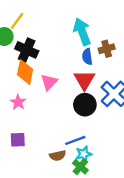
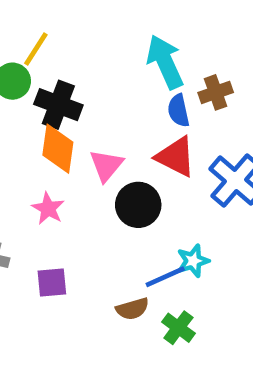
red triangle: (84, 80) -> (176, 157), turned -30
black circle: (85, 105) -> (138, 205), moved
cyan star: (84, 154) -> (193, 261), moved

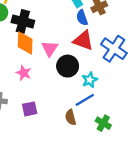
cyan star: (193, 261) -> (90, 80), moved
brown semicircle: (132, 309) -> (71, 117), turned 98
green cross: (178, 328) -> (103, 123), moved

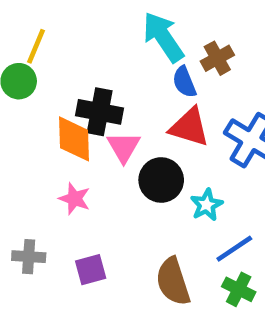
black cross: (23, 21) -> (100, 112), moved
blue line: (85, 100) -> (234, 249), moved
brown semicircle: (71, 117) -> (173, 282), size x1.5

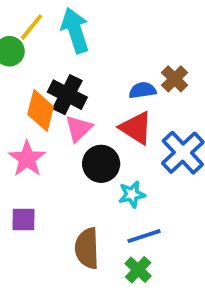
cyan arrow: (163, 37) -> (75, 30), moved
brown cross: (217, 58) -> (175, 79), turned -32
blue semicircle: (184, 82) -> (143, 90), turned 88
pink star: (74, 199) -> (27, 159), size x1.4

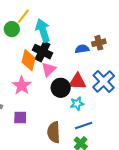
cyan arrow: (75, 30) -> (43, 30), moved
brown cross: (175, 79) -> (99, 43), turned 32
red triangle: (136, 128) -> (77, 82), moved, turned -30

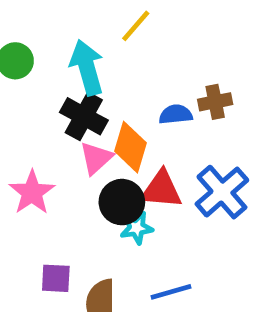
yellow line: (23, 16) -> (136, 26), moved
orange diamond: (29, 60) -> (131, 147), moved
cyan star: (77, 104) -> (137, 228), moved
purple square: (20, 118) -> (56, 278), moved

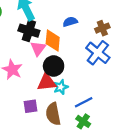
brown cross: (215, 102) -> (102, 28), moved
red triangle: (161, 190) -> (47, 82), moved
cyan star: (137, 228) -> (61, 87), moved

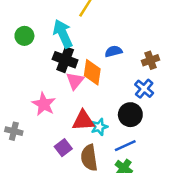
blue cross: (98, 53) -> (144, 89), size x0.7
black circle: (54, 66) -> (130, 115), moved
purple square: (30, 106) -> (63, 148), turned -32

